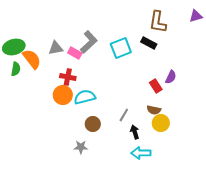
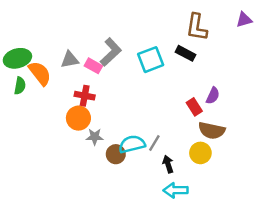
cyan semicircle: (85, 97) -> (132, 144), moved
brown semicircle: (154, 110) -> (212, 131), moved, size x1.5
gray star: (81, 147) -> (95, 137), moved

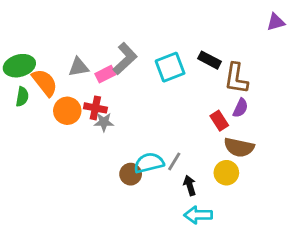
brown L-shape: (197, 27) -> (236, 78), moved
pink rectangle: (93, 66) -> (105, 74), turned -56
orange circle: (78, 118) -> (67, 111), moved
gray star: (95, 137) -> (104, 122), moved

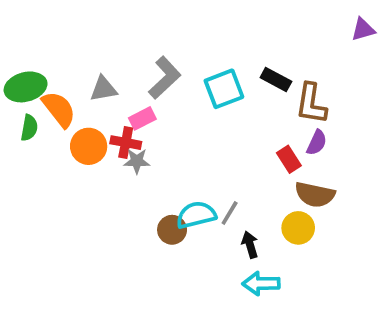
pink rectangle: (105, 74) -> (142, 118), moved

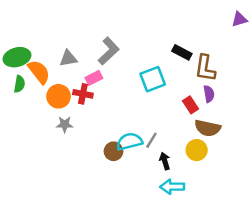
cyan square: (224, 89) -> (153, 79), moved
purple semicircle: (317, 143) -> (209, 94), turned -35
gray star: (137, 161) -> (65, 124), moved

